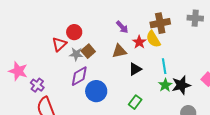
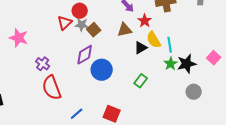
yellow semicircle: (153, 39) -> (154, 40), moved
gray star: (76, 54) -> (82, 25), moved
pink star: (18, 71) -> (19, 38), moved

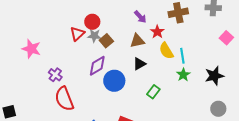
black triangle: (141, 48) -> (139, 64), moved
pink square: (214, 58) -> (226, 38), moved
black star: (187, 64) -> (214, 76), moved
gray circle: (194, 92) -> (218, 109), moved

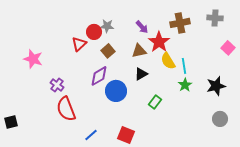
red star: (157, 32) -> (159, 42), size x1.5
gray star: (94, 36) -> (107, 26), moved

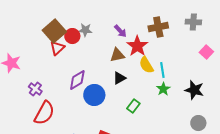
brown square: (108, 51) -> (54, 31), moved, size x1.6
black star: (216, 86) -> (194, 90), turned 30
red semicircle: (66, 109) -> (44, 113), turned -130

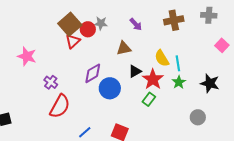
red star: (137, 46) -> (153, 79), moved
brown triangle: (117, 55) -> (124, 48), moved
gray circle: (198, 123) -> (198, 117), moved

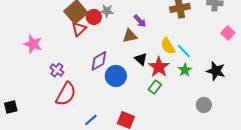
purple arrow: (136, 24) -> (140, 21), moved
cyan line: (178, 63) -> (184, 51), turned -35
black triangle: (135, 71) -> (141, 59), turned -48

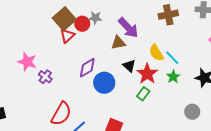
purple arrow: (140, 21) -> (128, 28), size x1.6
pink star: (33, 44) -> (27, 62), moved
red semicircle: (66, 94) -> (61, 114), moved

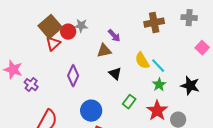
purple arrow: (128, 28) -> (114, 36), size x0.6
purple diamond: (87, 68) -> (73, 76), turned -35
red star: (147, 74) -> (157, 111), moved
blue circle: (104, 83) -> (91, 111), moved

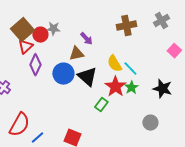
gray cross: (189, 18) -> (161, 21), turned -35
black triangle: (115, 74) -> (87, 77), size x1.5
purple diamond: (73, 76) -> (35, 65), moved
blue circle: (91, 111) -> (63, 74), moved
red star: (157, 111) -> (115, 87), moved

